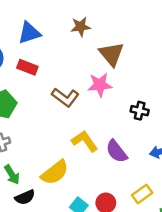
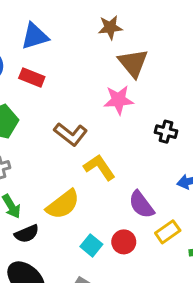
brown star: (81, 27) -> (110, 27), moved
brown L-shape: (65, 97) -> (71, 134), moved
purple semicircle: (117, 151) -> (141, 205), moved

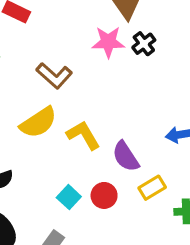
black cross: (166, 132) -> (144, 44), moved, turned 35
yellow L-shape: (99, 167) -> (83, 135), moved
yellow semicircle: (63, 204) -> (38, 122), moved

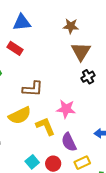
pink star: (108, 42) -> (66, 109), moved
brown L-shape: (54, 76) -> (33, 89), turned -45

